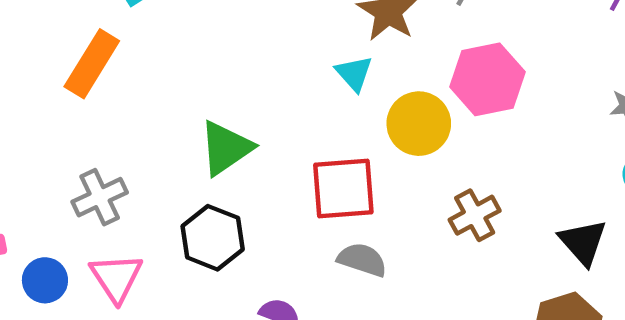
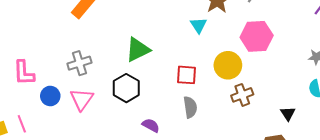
yellow circle: (419, 124) -> (228, 65), moved
red square: (343, 189) -> (187, 75), size x0.7
black triangle: (583, 242) -> (288, 114), size x0.7
gray semicircle: (362, 260) -> (190, 107), turned 55

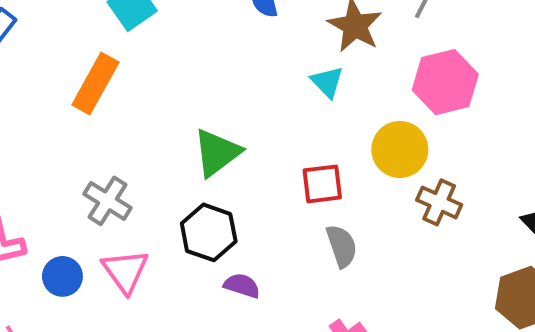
gray cross: (79, 63) -> (107, 201), turned -30
brown cross: (242, 95) -> (439, 202), turned -35
purple semicircle: (151, 125) -> (242, 286), moved

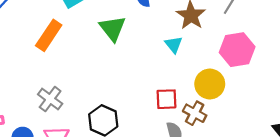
green triangle: (217, 153) -> (113, 28), moved, turned -36
brown cross: (439, 202) -> (195, 113), moved

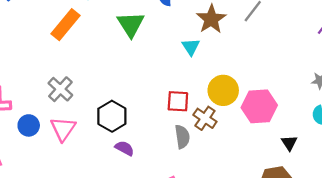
pink hexagon: (237, 50) -> (259, 106), moved

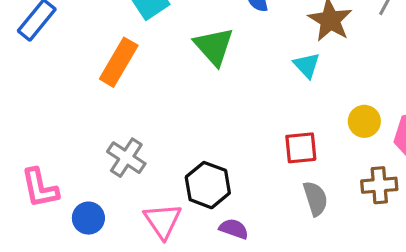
yellow circle: (223, 90) -> (364, 121), size x0.7
brown cross: (205, 118) -> (379, 185), moved, turned -30
pink triangle: (63, 129) -> (163, 221), moved

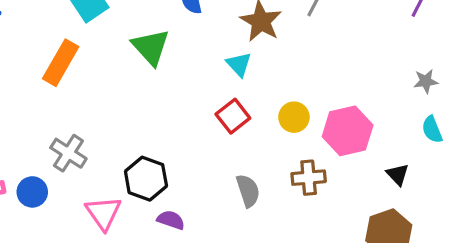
red square: (301, 148) -> (233, 116), moved, turned -32
blue circle: (88, 218) -> (32, 192), moved

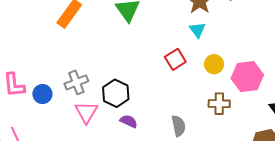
cyan triangle: (239, 64) -> (197, 30), moved
gray cross: (68, 153) -> (76, 82), moved, turned 30
gray semicircle: (248, 191) -> (179, 126), moved

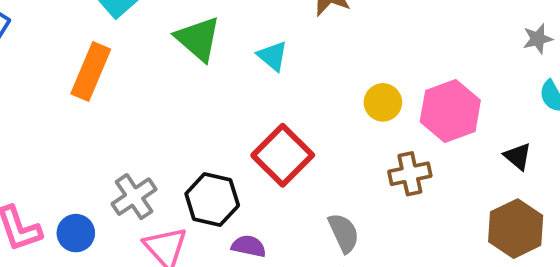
cyan triangle: (197, 30) -> (273, 56), moved
red square: (175, 59) -> (283, 155), moved, size x1.4

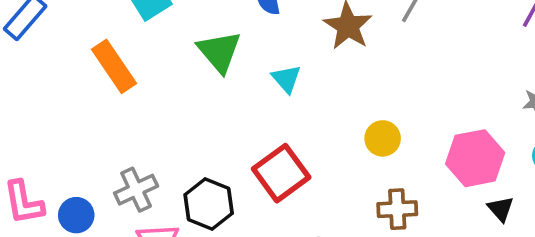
orange rectangle: (91, 72) -> (114, 66), turned -66
pink hexagon: (450, 111) -> (475, 158), moved

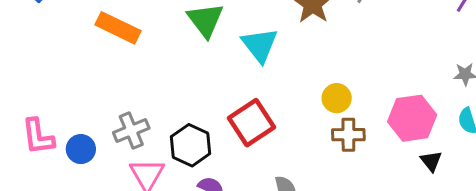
orange rectangle: (114, 66) -> (118, 28), turned -33
cyan triangle: (286, 79) -> (260, 45), size x1.5
brown cross: (397, 209) -> (348, 135), moved

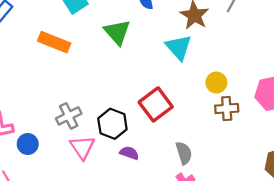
cyan triangle: (260, 45) -> (179, 47), moved
blue circle: (81, 149) -> (28, 144), moved

